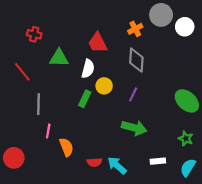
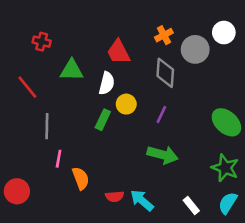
gray circle: (161, 15) -> (195, 49), moved
green star: (186, 139) -> (225, 168), size x1.5
white rectangle: (158, 161) -> (191, 206), moved, turned 56

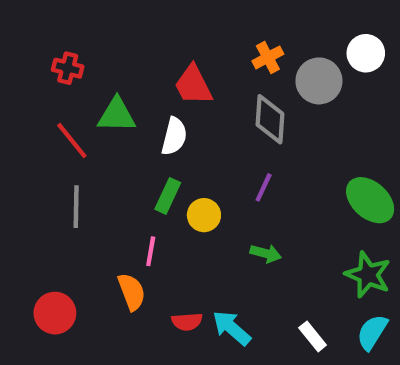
red line: (27, 87) -> (72, 141), moved
yellow circle: (126, 104) -> (204, 215), moved
green arrow: (163, 155) -> (266, 253), size x0.6
pink line: (59, 159) -> (151, 251), moved
red circle: (17, 191) -> (55, 313), moved

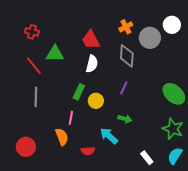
white semicircle: (174, 136) -> (92, 64), moved
cyan arrow: (232, 328) -> (109, 136), moved

